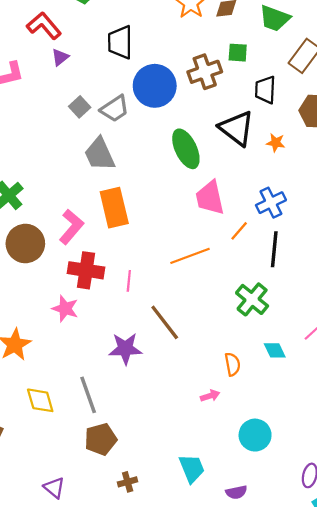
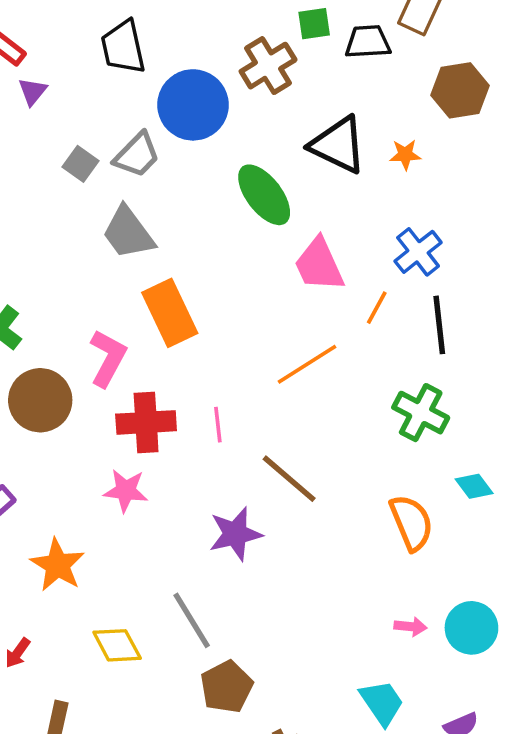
black trapezoid: (265, 90) -> (368, 42), moved, turned 96
orange semicircle: (232, 364) -> (411, 523), size x1.5
pink arrow: (210, 396) -> (410, 626), moved, turned 36

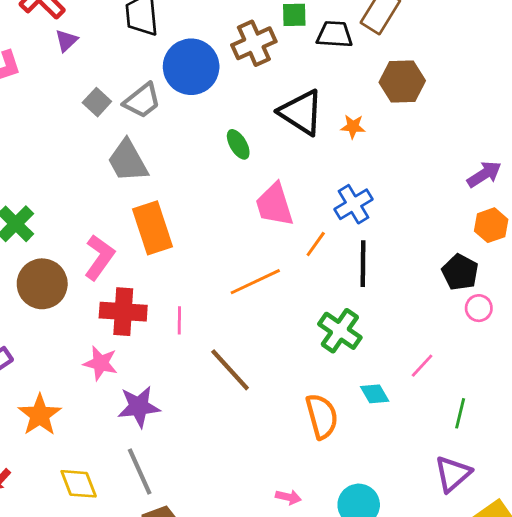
green ellipse: (264, 195) -> (238, 144), size x0.6
purple star: (235, 534) -> (139, 407), moved
pink arrow: (410, 626) -> (288, 497), moved

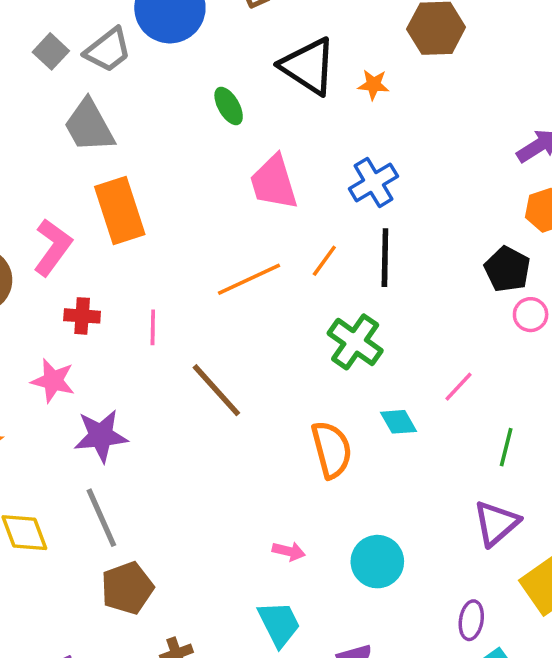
orange line: (316, 244) -> (324, 261), moved
red cross: (123, 312) -> (82, 316), size x0.6

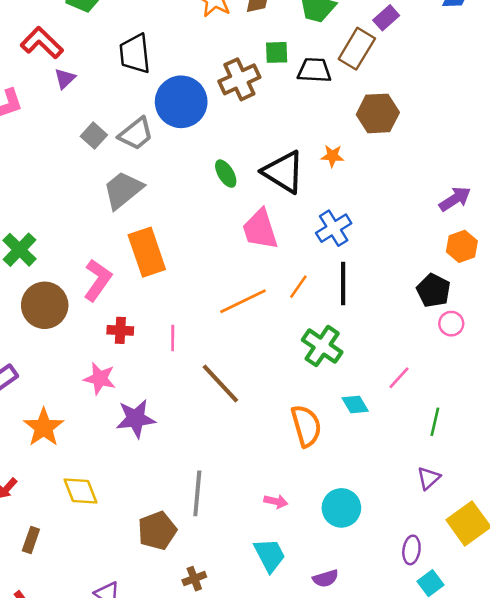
black triangle: (308, 66) -> (284, 172), moved
gray trapezoid: (89, 126) -> (123, 190), turned 81
gray line: (101, 518) -> (197, 493), moved, turned 30
purple triangle: (496, 523) -> (429, 478), size x0.7

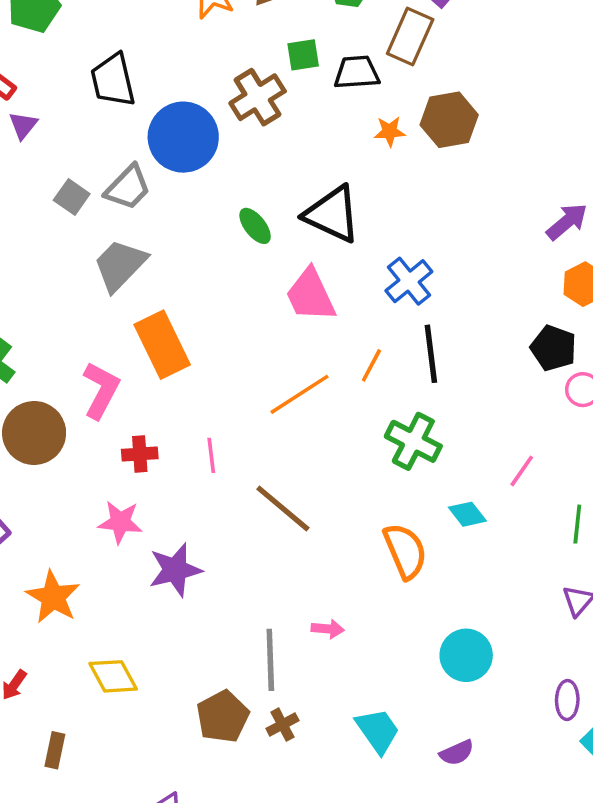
orange star: (332, 156) -> (390, 131), moved
pink arrow: (276, 501) -> (328, 629), moved
brown cross: (194, 579) -> (282, 725), moved

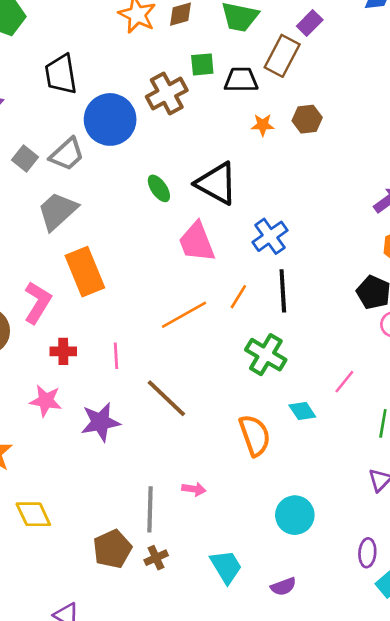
brown hexagon: (449, 120) -> (307, 119), size x0.7
purple star: (175, 570) -> (100, 422), moved

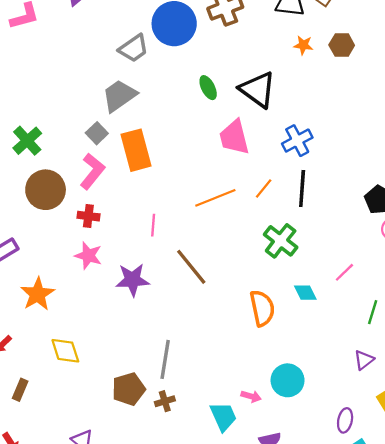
gray square: (25, 159) -> (97, 133), moved
red cross: (63, 351) -> (88, 216), moved
pink arrow: (194, 489) -> (251, 396), moved

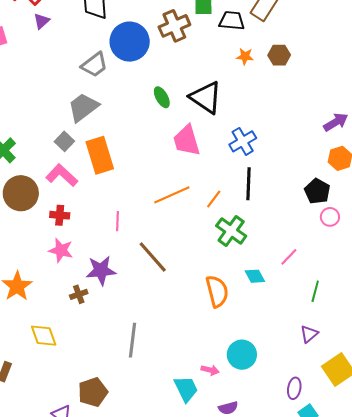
pink L-shape: (92, 171) -> (62, 175), turned -84
orange line: (264, 188) -> (214, 199), moved
brown pentagon: (129, 389) -> (93, 392), moved
brown cross: (165, 401) -> (79, 294), moved

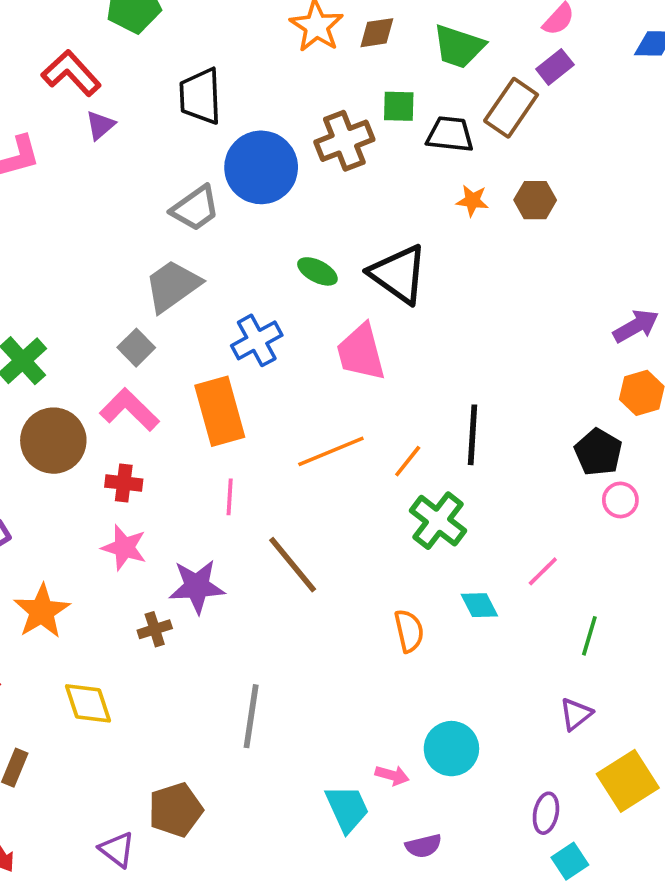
green ellipse: (162, 97) -> (317, 271), turned -35
blue cross: (243, 141) -> (257, 340), moved
orange rectangle: (100, 155) -> (220, 411), moved
orange semicircle: (217, 291) -> (409, 631), size x0.7

